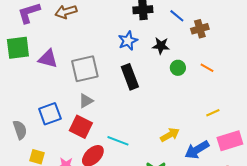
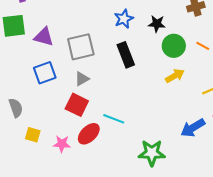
green circle: (178, 68) -> (174, 46), size x1.5
blue square: (50, 114) -> (45, 73), moved
yellow arrow: (170, 135) -> (175, 76), moved

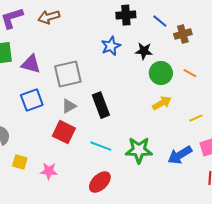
black rectangle: (126, 55) -> (101, 105), moved
red ellipse: (89, 134) -> (100, 182), moved
green star: (152, 153) -> (139, 150), moved

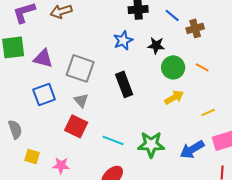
gray square: (68, 74) -> (80, 68), turned 32
black rectangle: (101, 105) -> (124, 84), moved
gray triangle: (69, 106) -> (81, 100), turned -42

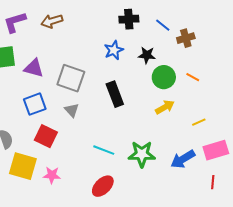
red square: (76, 126) -> (46, 136), moved
yellow square: (32, 156) -> (23, 166), size x1.8

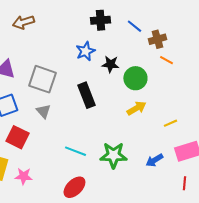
black star: (147, 55) -> (110, 64), moved
orange line: (193, 77) -> (166, 60), moved
blue arrow: (183, 159) -> (154, 160), size x0.7

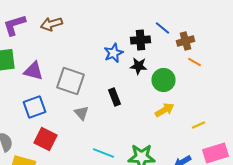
black cross: (100, 20) -> (140, 40), moved
black rectangle: (86, 95) -> (114, 97), size x0.7
gray triangle: (43, 111) -> (82, 113), moved

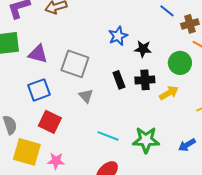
black cross: (140, 40) -> (145, 80), moved
green circle: (164, 80) -> (180, 63), moved

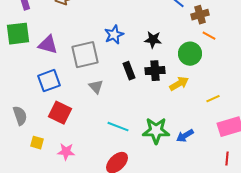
blue star: (118, 36) -> (114, 35), moved
gray square: (75, 64) -> (85, 55), turned -32
blue arrow: (187, 145) -> (185, 136), moved
yellow square: (27, 152) -> (37, 143), size x0.5

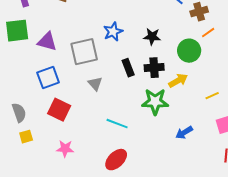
orange line: (209, 36) -> (208, 33), turned -64
green star: (156, 131) -> (155, 102), moved
yellow square: (37, 143) -> (26, 137), moved, turned -32

